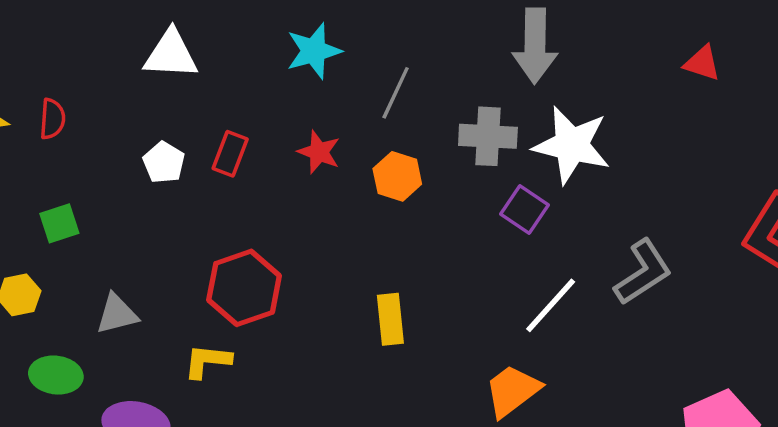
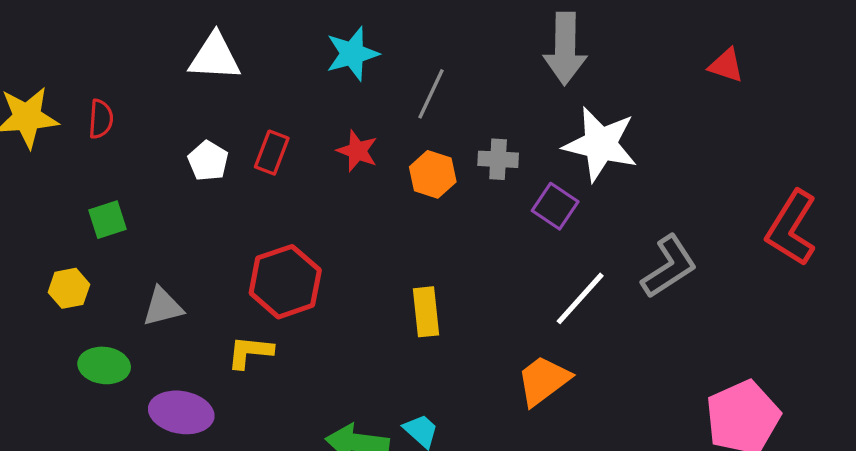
gray cross: (488, 136) -> (498, 159), moved, size x0.7

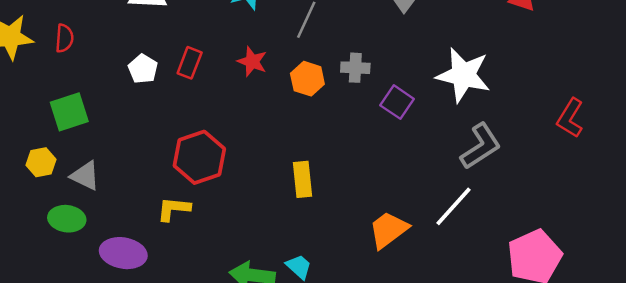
white star: (600, 144) -> (463, 75), moved
green square: (107, 220) -> (69, 112), size x1.4
red L-shape: (791, 228) -> (570, 118), size x0.7
white line: (580, 298) -> (454, 206), moved
gray triangle: (163, 307) -> (85, 176), moved, turned 40

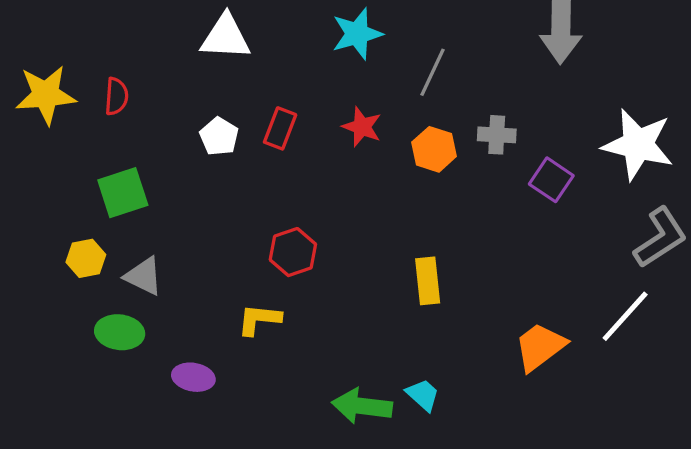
red hexagon: (199, 157) -> (293, 252), size x0.7
purple ellipse: (123, 253) -> (193, 377), size x0.7

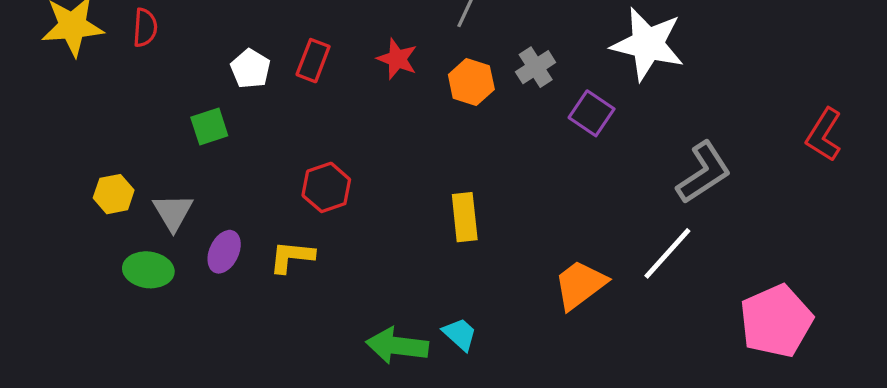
gray cross: (497, 135) -> (536, 67), turned -36
white star: (638, 144) -> (648, 44), moved
green square: (123, 193) -> (209, 126), moved, size x0.7
gray triangle: (144, 276) -> (173, 212), turned 33
purple ellipse: (193, 377) -> (224, 252), moved, turned -75

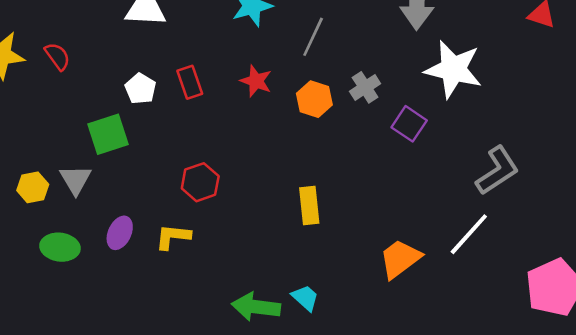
red semicircle: (145, 28) -> (57, 56), turned -40
red rectangle: (313, 61) -> (190, 82), turned -40
green square: (209, 126) -> (108, 134), size x1.4
gray triangle: (173, 212) -> (76, 180), moved

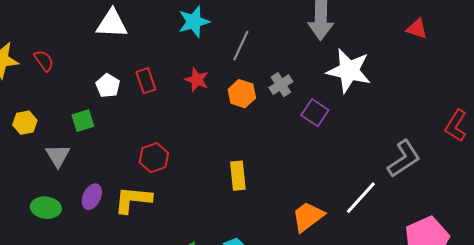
green square: (108, 134) -> (83, 121), size x0.7
gray L-shape: (497, 171) -> (404, 159), moved
yellow hexagon: (33, 187) -> (25, 123), moved
yellow L-shape: (173, 237) -> (133, 200), size x1.4

